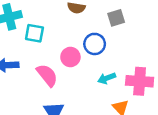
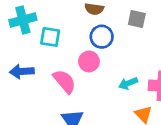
gray square: (116, 18) -> (137, 19), turned 30
blue circle: (95, 44) -> (102, 37), moved

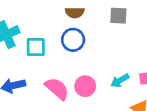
blue circle: (102, 37) -> (73, 40), moved
pink circle: (89, 61) -> (85, 86), moved

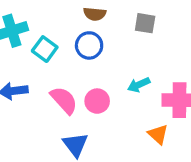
cyan square: (36, 47) -> (45, 49), turned 30
cyan arrow: (120, 81) -> (139, 85), moved

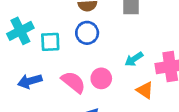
cyan square: (45, 49) -> (50, 42), turned -30
orange triangle: (158, 134) -> (145, 90), moved

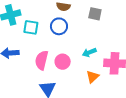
pink semicircle: (73, 82) -> (42, 60), turned -126
orange triangle: (145, 90) -> (93, 77), turned 32

